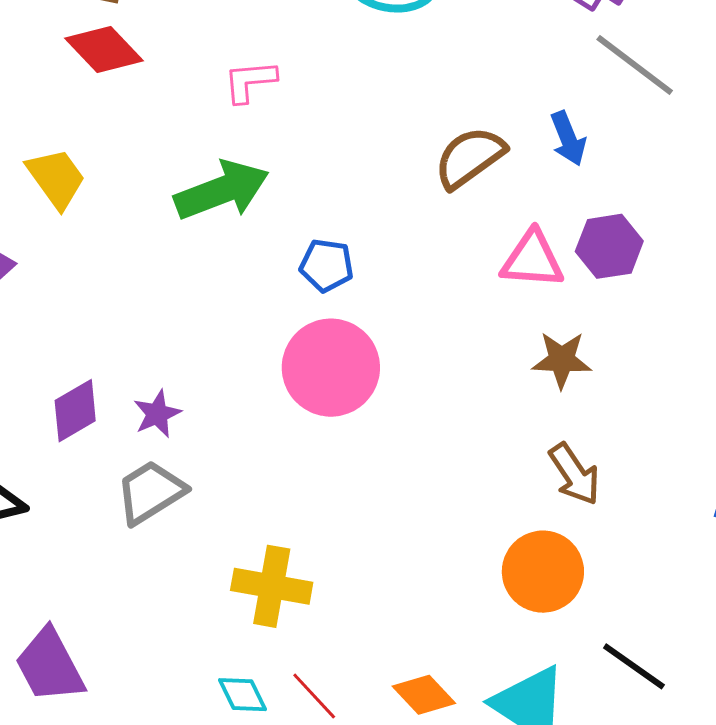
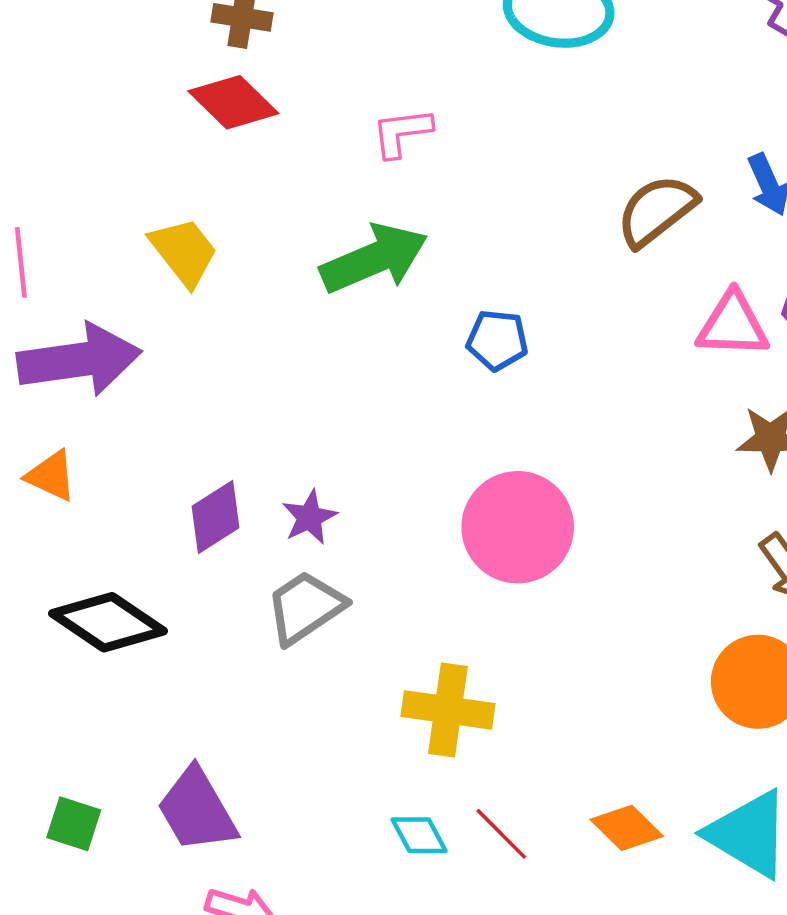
pink circle: (331, 368) -> (518, 527), moved

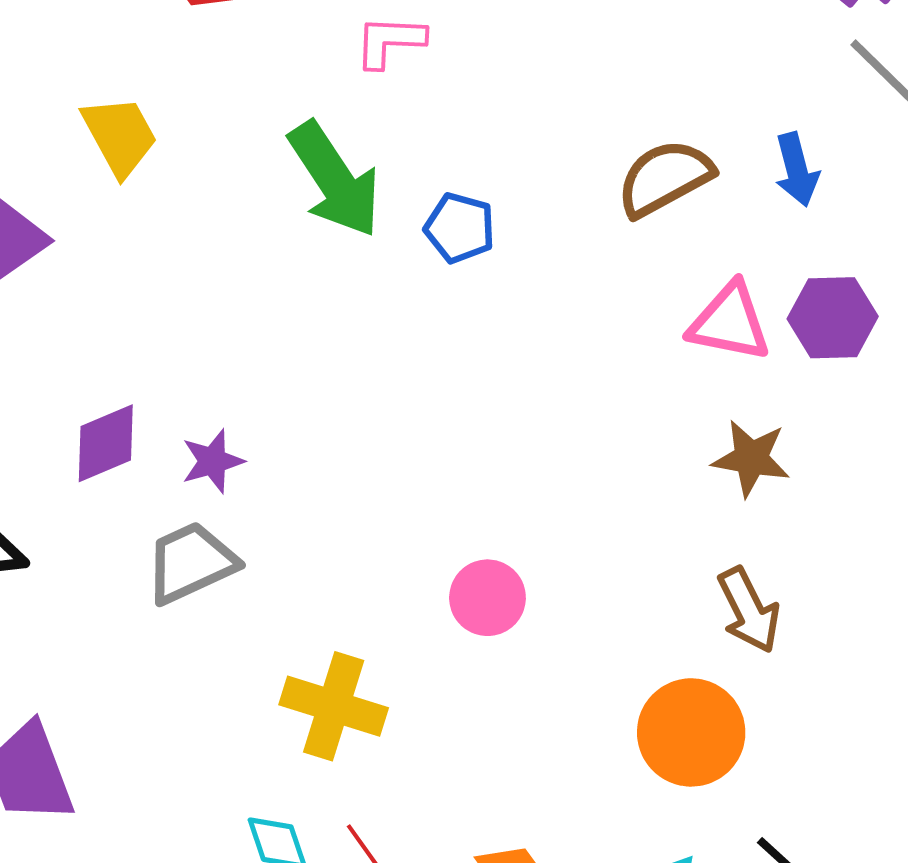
green arrow: (374, 259) -> (335, 180), turned 70
blue pentagon: (497, 340) -> (460, 228), moved
pink circle: (518, 527) -> (487, 598), moved, size x0.6

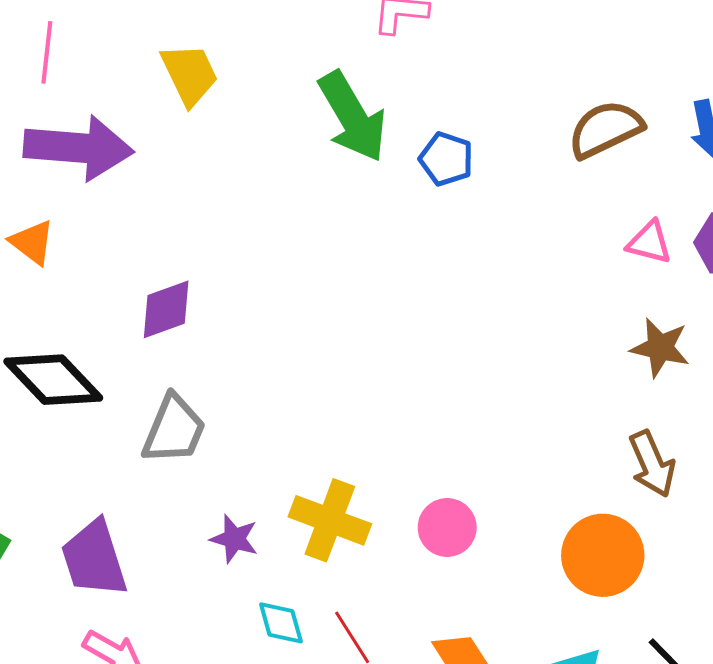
pink triangle: (730, 322) -> (649, 242), size x0.7
purple star: (213, 461) -> (234, 539), moved, turned 30
gray trapezoid: (191, 563) -> (174, 430), moved, turned 134
pink circle: (487, 598) -> (447, 527), moved

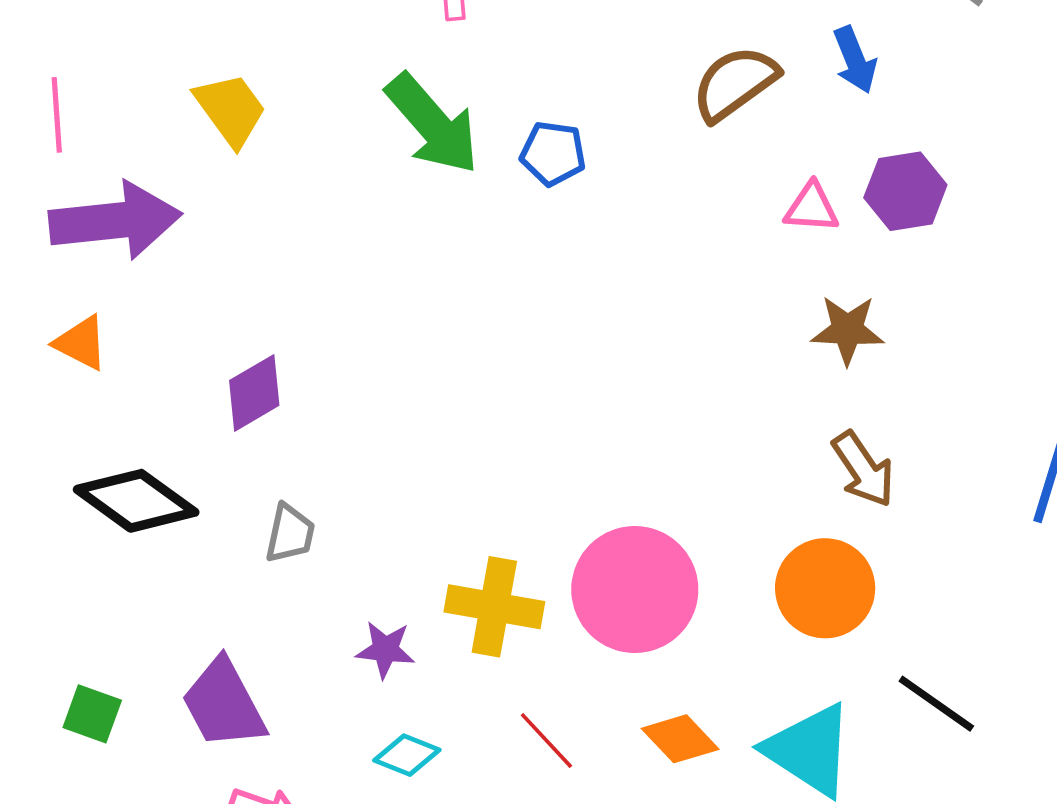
gray trapezoid: (174, 430) -> (290, 534), size x0.7
pink circle: (447, 527) -> (635, 590), size x1.8
cyan diamond: (281, 623) -> (407, 755), moved, turned -42

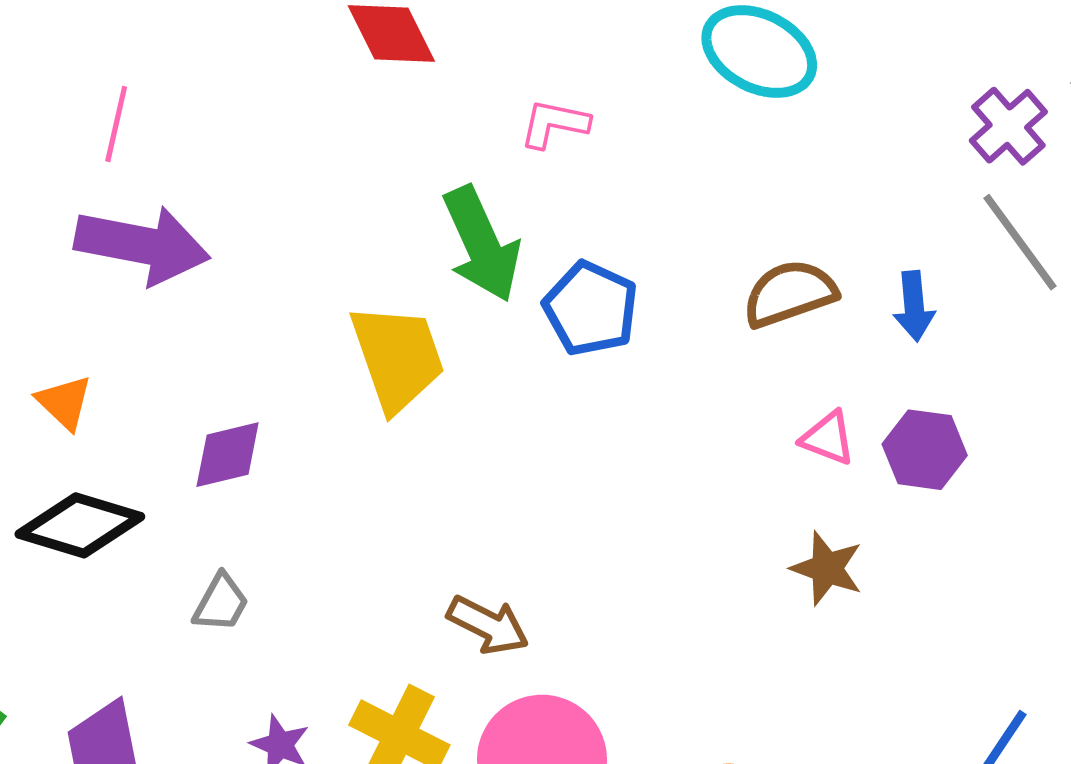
yellow trapezoid: (231, 110) -> (397, 357), moved, size x1.4
blue pentagon: (553, 153) -> (591, 309), size x1.4
orange triangle: (81, 343) -> (64, 402), moved
brown arrow: (863, 469) -> (488, 625), moved, turned -46
black diamond: (136, 501) -> (80, 525), turned -36

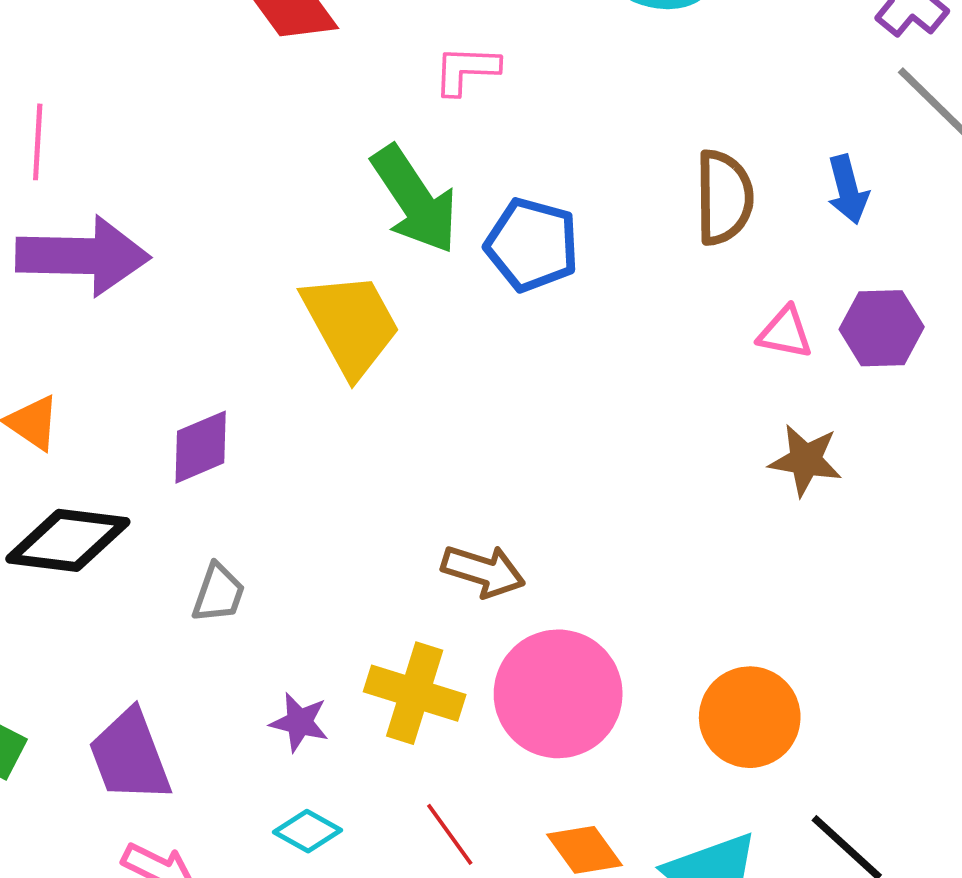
brown semicircle: (790, 293) -> (724, 197), turned 118

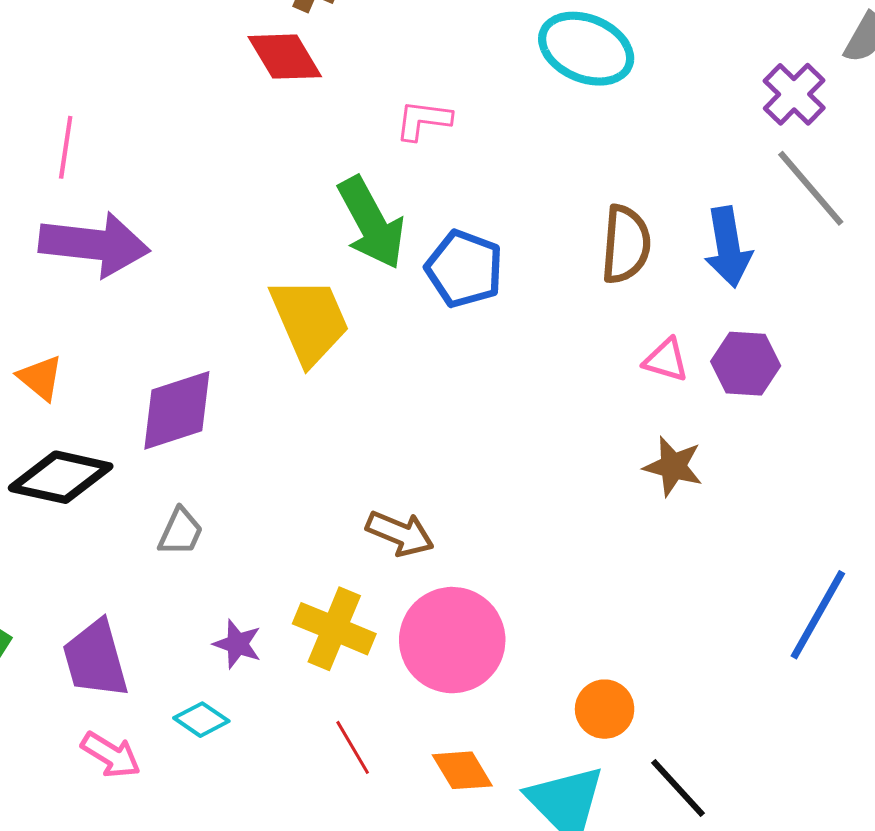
blue arrow: (848, 189) -> (728, 247), size x1.4
purple diamond: (201, 447) -> (177, 410), size x1.4
orange circle: (750, 717) -> (605, 709), moved, size x0.7
cyan diamond: (307, 831) -> (201, 720), moved

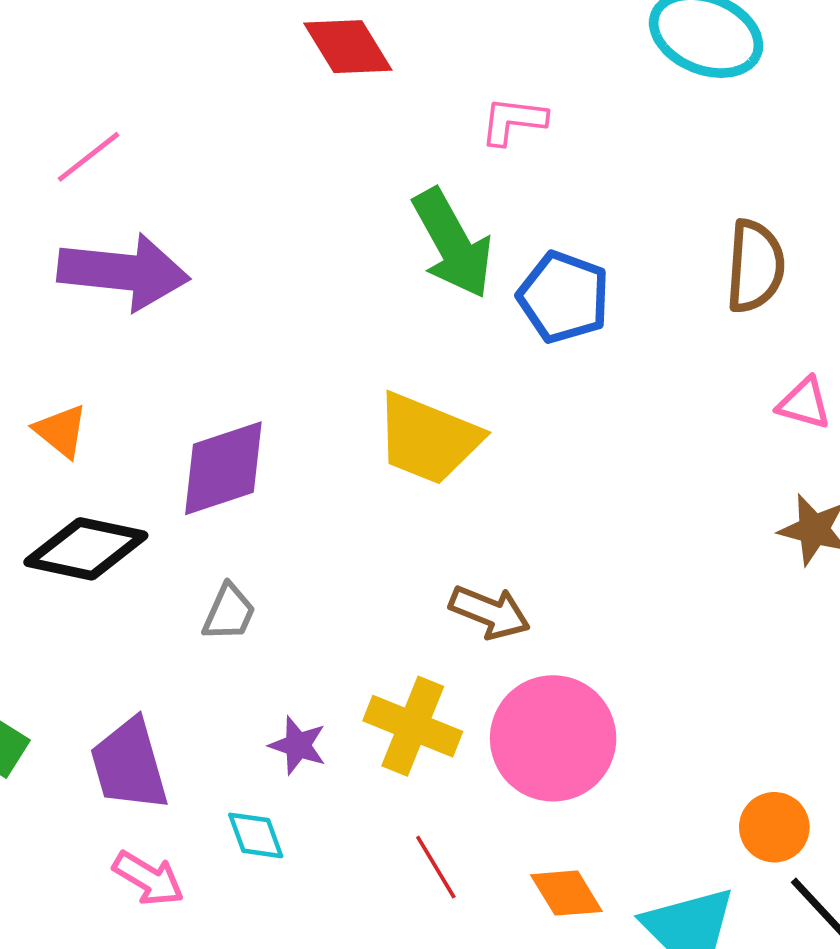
pink line: (66, 147) -> (89, 157), turned 44
yellow trapezoid: (310, 321) -> (428, 439), moved, turned 136
orange circle: (605, 709) -> (774, 827), moved
cyan diamond: (201, 720) -> (256, 835), turned 36

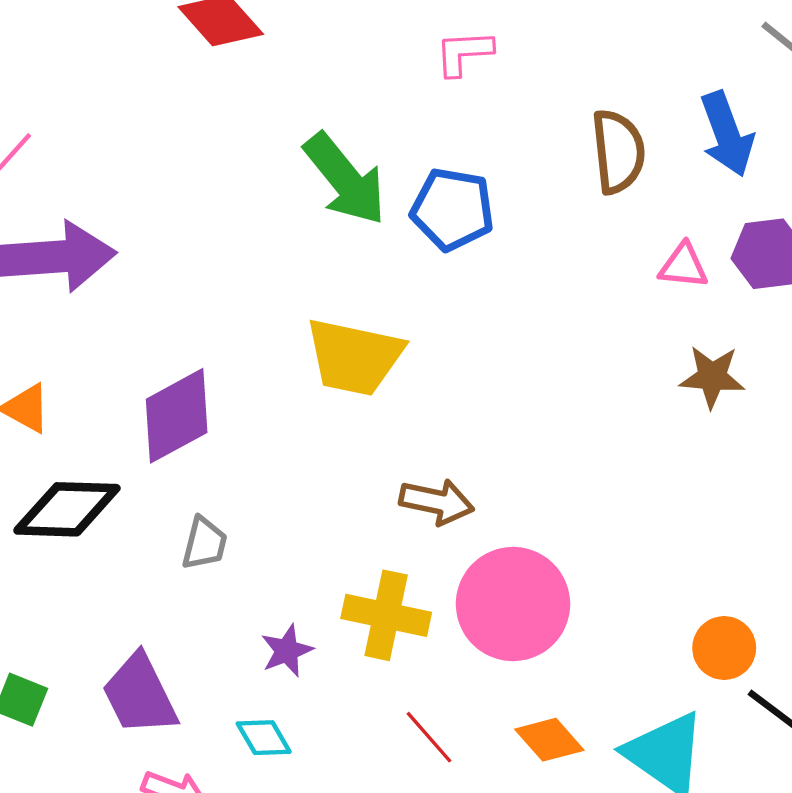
pink L-shape: (513, 121) -> (464, 53), moved
purple star: (298, 745) -> (287, 651), turned -30

